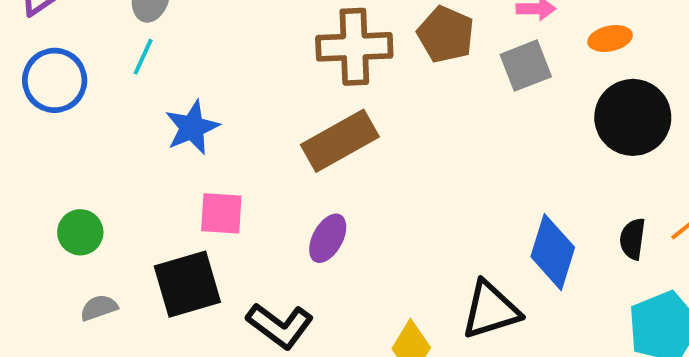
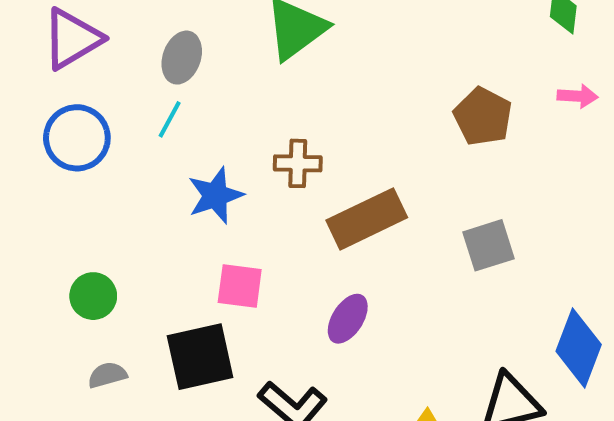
brown cross: (354, 47) -> (298, 163), moved, size x0.6
gray square: (526, 66) -> (488, 245), moved

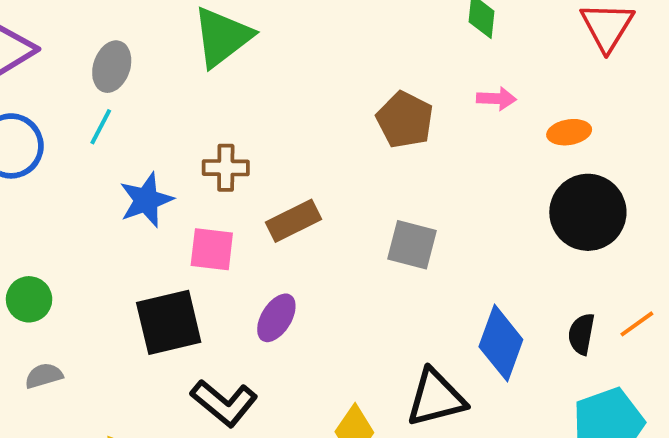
brown rectangle: (367, 219) -> (294, 221), size x0.7
gray square: (488, 245) -> (412, 245), turned 33
pink square: (240, 286) -> (212, 249), moved
black square: (200, 357) -> (169, 322), moved

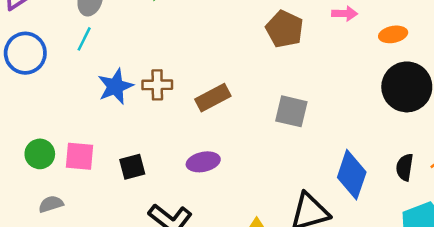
brown cross: (226, 168) -> (157, 85), moved
pink square: (212, 249) -> (79, 156), moved
purple ellipse: (276, 318) -> (203, 162), turned 48
black square: (169, 322) -> (132, 167), size x0.6

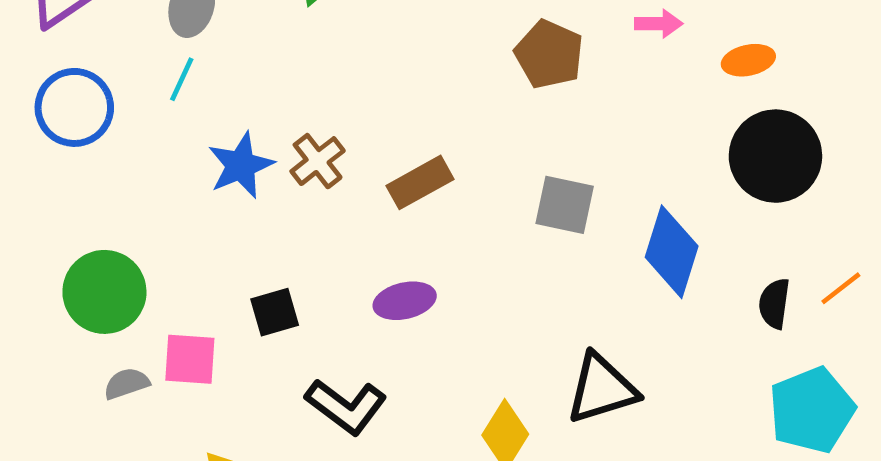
brown cross: (157, 85) -> (318, 161), turned -36
green circle: (40, 154) -> (104, 292), size x1.5
pink square: (79, 156) -> (190, 359), moved
blue diamond: (352, 175) -> (672, 252), moved

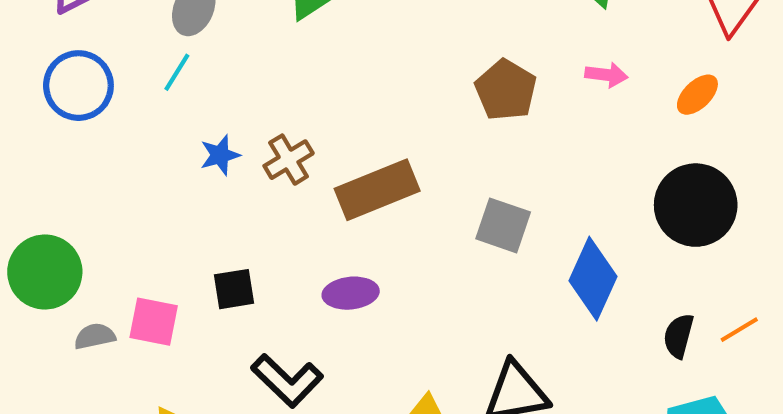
orange ellipse: (748, 60) -> (697, 95), moved, turned -39
blue star: (241, 165) -> (220, 155), size x0.7
brown rectangle: (420, 182) -> (377, 190), size x1.4
green circle: (104, 292) -> (45, 272), moved

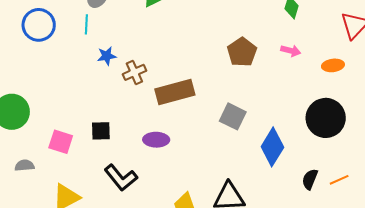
cyan line: (177, 72) -> (86, 24), turned -36
orange ellipse: (697, 95) -> (333, 65), turned 30
blue star: (220, 155) -> (107, 56), moved
gray semicircle: (95, 336) -> (25, 165), moved

